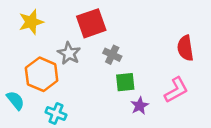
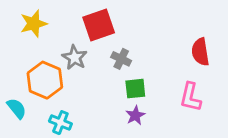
pink L-shape: (176, 90) -> (190, 97), turned 132
purple star: (140, 106) -> (135, 115), moved

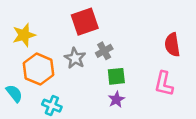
yellow star: (34, 24) -> (24, 35), moved
gray star: (75, 57) -> (75, 58), moved
gray cross: (121, 59) -> (104, 51), turned 35

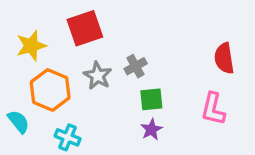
red square: (85, 22) -> (85, 28), moved

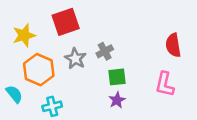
cyan cross: (68, 137) -> (52, 106), turned -36

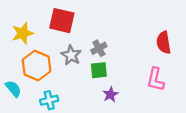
red square: (66, 22) -> (62, 21), turned 32
green square: (117, 77) -> (99, 70), moved

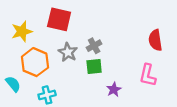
purple star: (110, 94) -> (114, 89), moved

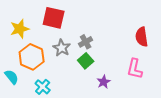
green square: (94, 66) -> (86, 61), turned -35
cyan cross: (47, 95) -> (43, 87), turned -35

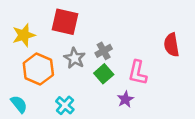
pink L-shape: (135, 69) -> (138, 73), moved
cyan semicircle: (12, 77) -> (19, 104), moved
cyan cross: (43, 87) -> (65, 105), moved

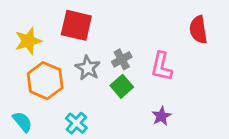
red semicircle: (171, 45) -> (198, 30), moved
pink L-shape: (138, 73) -> (161, 66), moved
purple star: (125, 99) -> (161, 116), moved

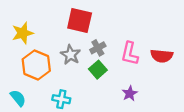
red square: (76, 25) -> (80, 21), moved
red semicircle: (198, 30) -> (162, 56), moved, turned -75
cyan cross: (76, 123) -> (61, 99), turned -30

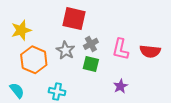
green square: (98, 70) -> (91, 64), turned -35

